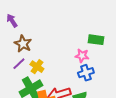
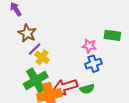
green rectangle: (96, 40) -> (112, 35), moved
purple line: (19, 64) -> (35, 49), moved

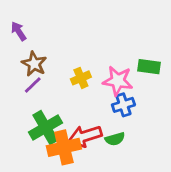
pink star: (89, 46) -> (118, 81), size x1.5
purple line: (35, 49) -> (33, 85), moved
yellow cross: (42, 57) -> (81, 78), moved, turned 32

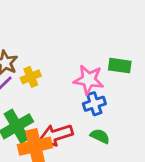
yellow cross: (81, 78) -> (31, 77), moved
green semicircle: (115, 139) -> (100, 136), moved, turned -138

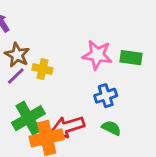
yellow cross: (31, 77) -> (42, 69), turned 36
pink star: (89, 80) -> (97, 55), moved

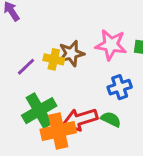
brown star: (17, 55) -> (71, 54), moved, turned 30
green semicircle: (111, 128) -> (111, 119), moved

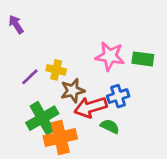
brown star: (71, 54) -> (73, 91), moved
red arrow: (80, 119) -> (91, 107), moved

